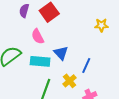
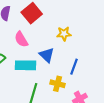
yellow star: (101, 25) -> (64, 34), moved
yellow cross: (69, 81) -> (58, 84), turned -32

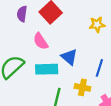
yellow star: (64, 34) -> (97, 24), moved

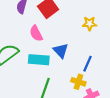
yellow cross: (82, 87) -> (78, 82), moved

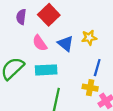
yellow star: (90, 24) -> (89, 38), moved
blue triangle: (61, 51) -> (66, 43), moved

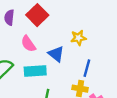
blue triangle: (66, 43) -> (56, 54), moved

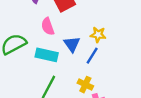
blue line: (87, 68) -> (92, 56), moved

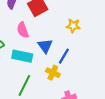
yellow star: (98, 35) -> (73, 26), moved
yellow cross: (85, 85) -> (53, 73), moved

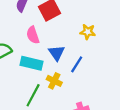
yellow cross: (53, 73) -> (54, 81), moved

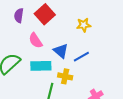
blue line: (77, 64) -> (81, 57), turned 42

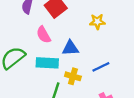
blue triangle: (61, 51) -> (70, 48), turned -49
blue line: (81, 57) -> (101, 67), moved

